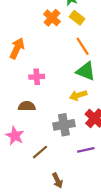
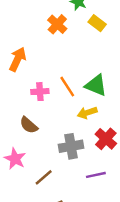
yellow rectangle: (77, 18) -> (97, 23), moved
orange line: (83, 46) -> (67, 87), moved
brown semicircle: (27, 106) -> (29, 125), turned -140

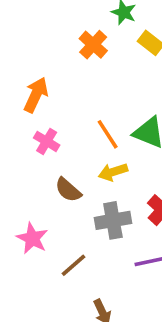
pink cross: (40, 92) -> (47, 141), moved, turned 35
yellow arrow: (87, 113) -> (113, 172), moved
brown semicircle: (29, 125) -> (68, 190), moved

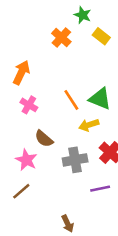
yellow arrow: (113, 172) -> (89, 125), moved
pink star: (32, 238) -> (26, 160), moved
brown line: (74, 265) -> (21, 191), moved

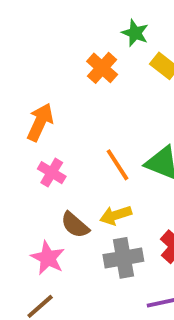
yellow arrow: (89, 125) -> (116, 215), moved

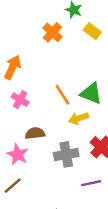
yellow arrow: (116, 215) -> (79, 118), moved
brown semicircle: (75, 225) -> (35, 133), turned 132

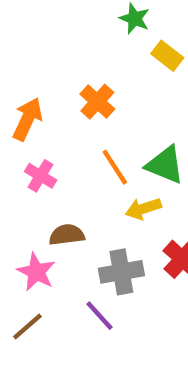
orange cross: (52, 32) -> (97, 102), moved
purple line: (91, 183) -> (100, 316), moved, turned 60

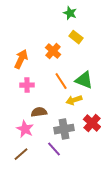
yellow rectangle: (167, 56) -> (76, 37), moved
pink cross: (41, 176) -> (27, 85), turned -32

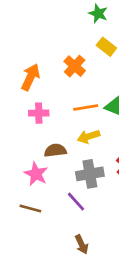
orange line: (61, 81) -> (86, 108), turned -66
yellow arrow: (74, 100) -> (88, 137), moved
brown line: (21, 154) -> (30, 208), turned 56

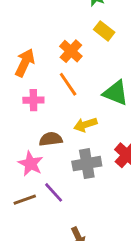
orange line: (86, 108) -> (68, 84), moved, turned 65
purple line: (76, 202) -> (54, 192), moved
brown line: (30, 208) -> (25, 200), turned -35

